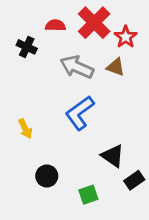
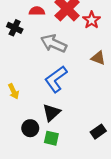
brown triangle: (116, 67) -> (98, 58), moved
black triangle: (113, 156) -> (51, 113), moved, turned 42
green square: (88, 195) -> (51, 138), moved, turned 32

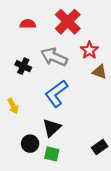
red semicircle: (37, 11) -> (28, 24), moved
red star: (92, 20) -> (89, 50), moved
black cross: (15, 28) -> (23, 66), moved

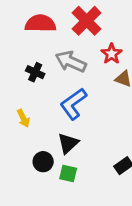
red semicircle: (28, 24) -> (40, 23), size x1.6

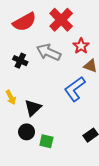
red semicircle: (40, 23) -> (24, 22), turned 150
blue L-shape: (73, 104) -> (75, 89), moved
black triangle: (68, 143) -> (33, 108), moved

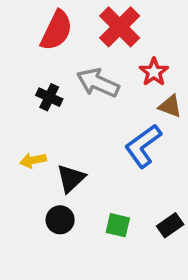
red semicircle: (24, 22) -> (56, 30), turned -35
yellow arrow: (11, 97) -> (33, 160), turned 104
green square: (46, 141) -> (118, 225), moved

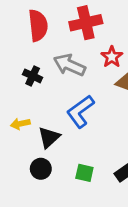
red cross: (120, 27) -> (86, 23), turned 32
red semicircle: (56, 30) -> (38, 25), turned -32
blue L-shape: (143, 146) -> (80, 111), moved

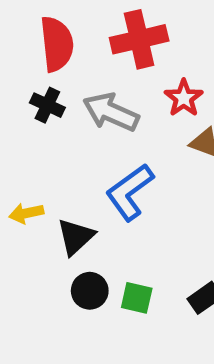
black cross: (33, 76) -> (47, 105), moved
black circle: (41, 169) -> (90, 291), moved

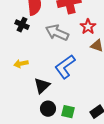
black cross: (47, 105) -> (22, 25), moved
yellow arrow: (26, 213) -> (21, 64), moved

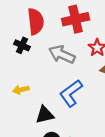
black triangle: (42, 86) -> (45, 115), turned 30

